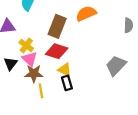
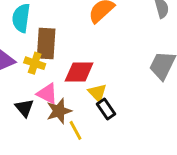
brown rectangle: (57, 26) -> (46, 43), moved
yellow cross: (26, 45) -> (35, 63), moved
yellow triangle: (65, 70) -> (97, 93), turned 40

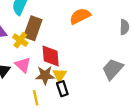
red diamond: (79, 72) -> (51, 56), turned 70
brown star: (59, 111) -> (45, 75), moved

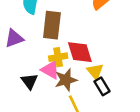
yellow cross: (20, 40) -> (58, 57), moved, turned -32
brown star: (45, 75) -> (66, 80), moved

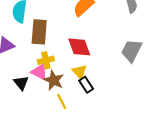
red diamond: (80, 52) -> (79, 47), moved
brown star: (66, 80) -> (54, 80), turned -30

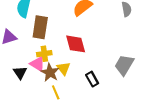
gray trapezoid: (132, 51) -> (124, 65), moved
yellow triangle: (79, 72) -> (64, 68), moved
black rectangle: (86, 85) -> (92, 79), moved

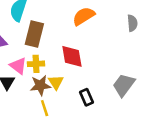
pink triangle: (38, 64) -> (18, 66), moved
brown star: (50, 73) -> (40, 85), turned 30

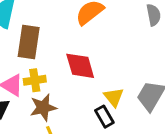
yellow triangle: (56, 82) -> (114, 97), moved

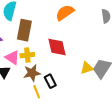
yellow triangle: (114, 97) -> (87, 68), moved, turned 48
black rectangle: (104, 117) -> (50, 81), moved

